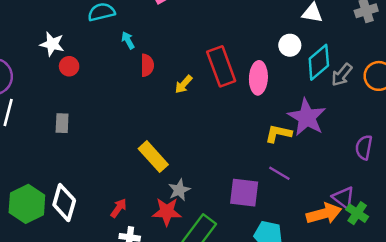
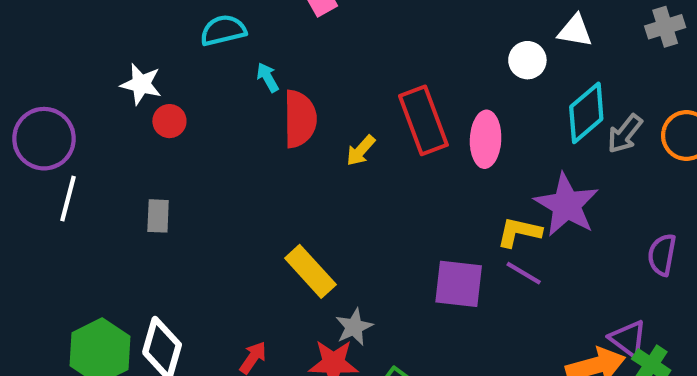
white circle: (290, 45) -> (527, 60), moved
red semicircle: (147, 65) -> (300, 119), size x1.5
purple line: (279, 173) -> (524, 273), moved
purple square: (244, 193) -> (459, 284), moved

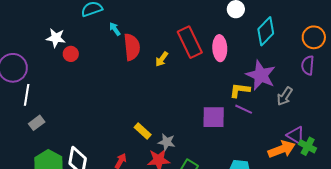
gray arrow: (625, 134) -> (285, 96), moved
gray rectangle: (158, 216) -> (37, 123), moved, turned 56
purple semicircle: (662, 255) -> (308, 65), moved
yellow rectangle: (310, 271) -> (143, 131), moved, size x0.7
gray star: (354, 327) -> (167, 142), turned -30

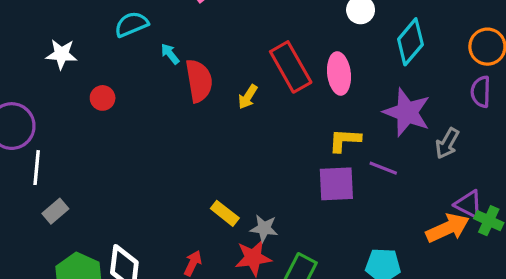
white star: (56, 38) -> (61, 54), moved
yellow L-shape: (240, 90) -> (345, 140), moved

